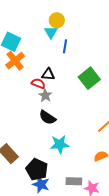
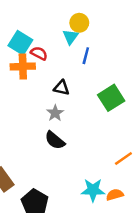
orange cross: (15, 61) -> (23, 66), turned 30
red semicircle: (38, 83) -> (39, 53), moved
cyan star: (60, 144) -> (93, 190), moved

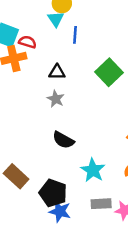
black semicircle: (55, 140) -> (63, 140), moved
cyan star: (93, 190) -> (93, 170), moved, turned -30

